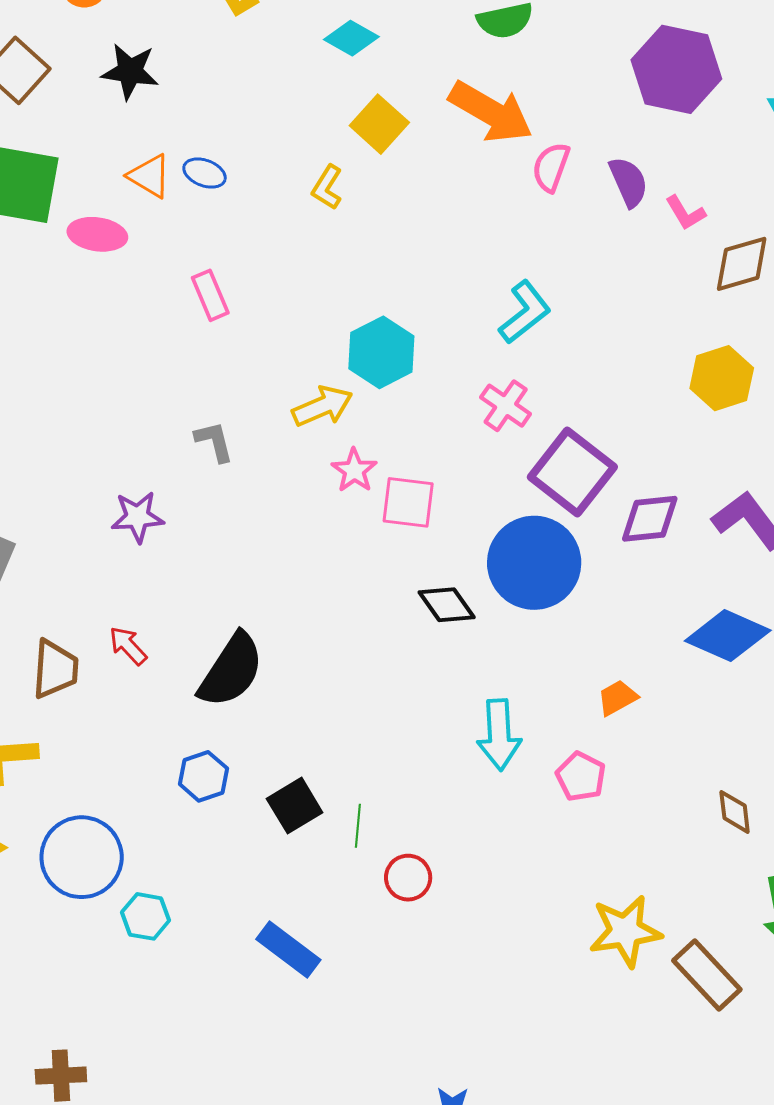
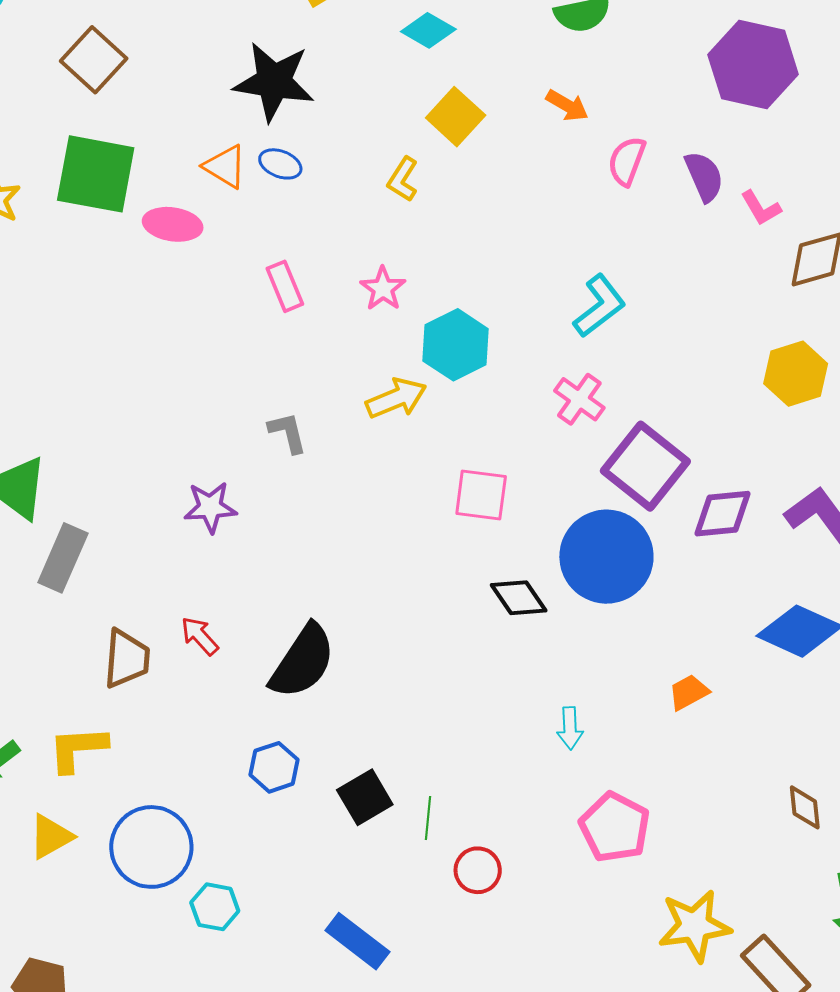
black star: (130, 71) -> (274, 82), moved, size x1.4
orange arrow: (491, 112) -> (567, 105), size x0.5
pink star: (354, 470) -> (383, 289), moved
cyan arrow: (499, 735) -> (570, 728), size x0.6
pink pentagon: (581, 777) -> (615, 827), moved, size x1.4

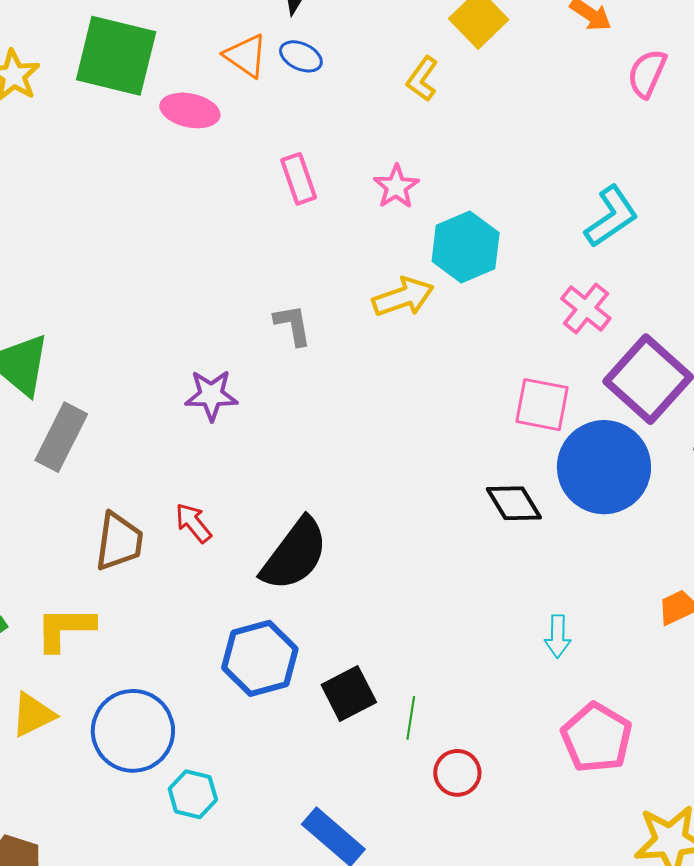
pink square: (481, 495) -> (542, 405), moved
blue hexagon: (274, 767) -> (260, 658), size x1.5

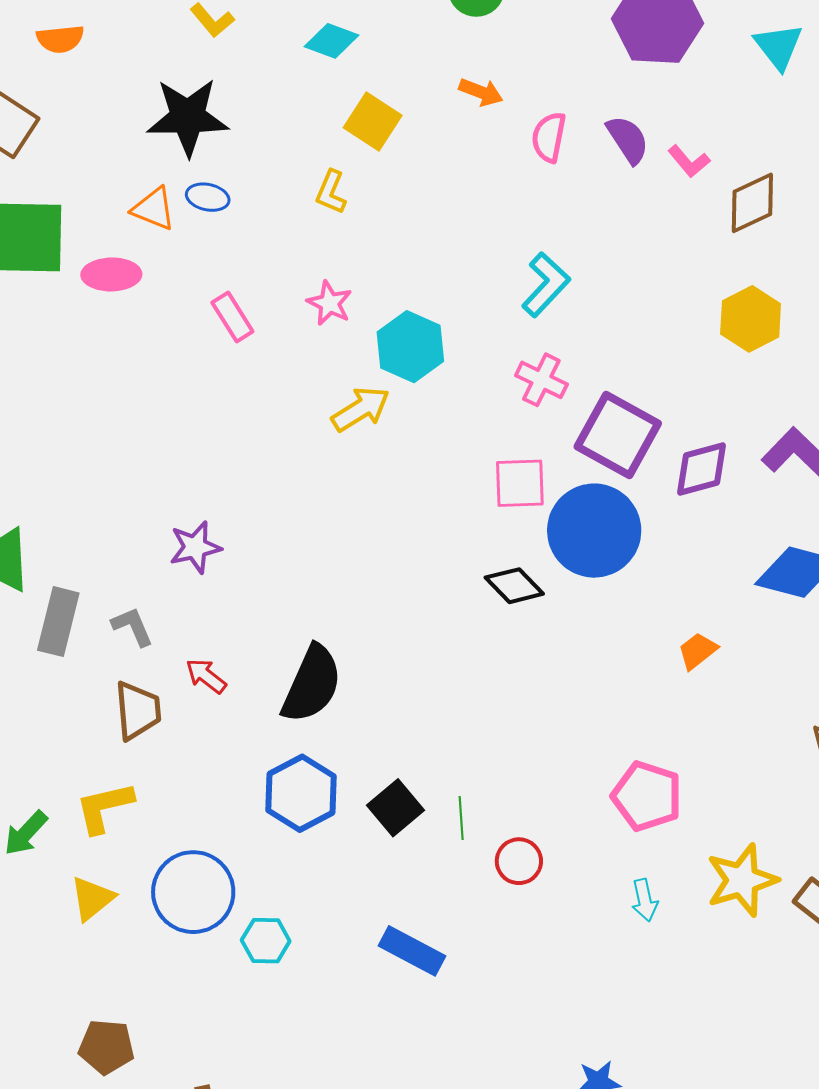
gray L-shape: (293, 325) -> (132, 627), moved
cyan arrow: (558, 636) -> (645, 900), moved

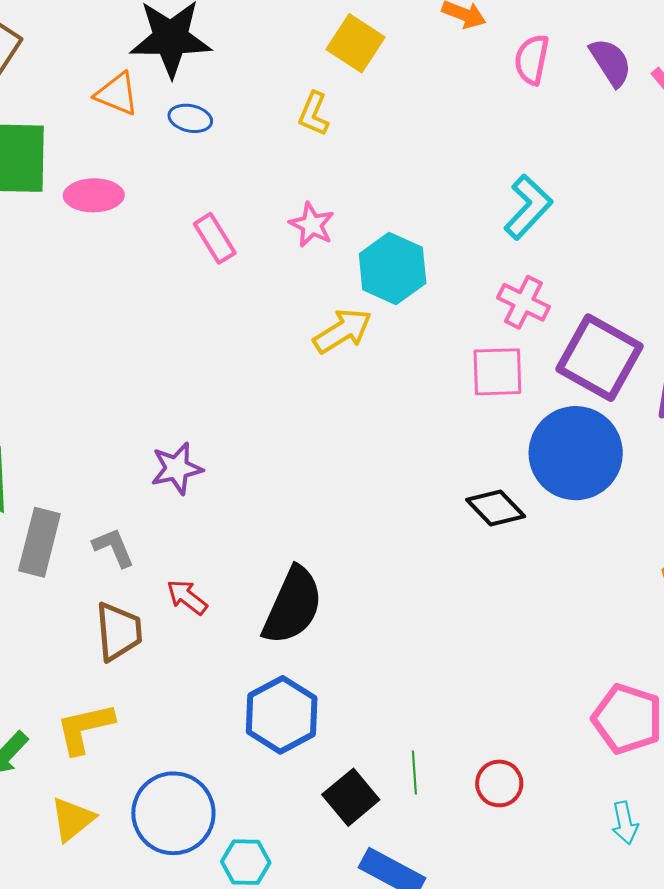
orange triangle: (154, 209) -> (117, 94), moved
pink square: (520, 483) -> (497, 372), moved
black square: (395, 808) -> (351, 797), moved
green line: (461, 818) -> (414, 772), moved

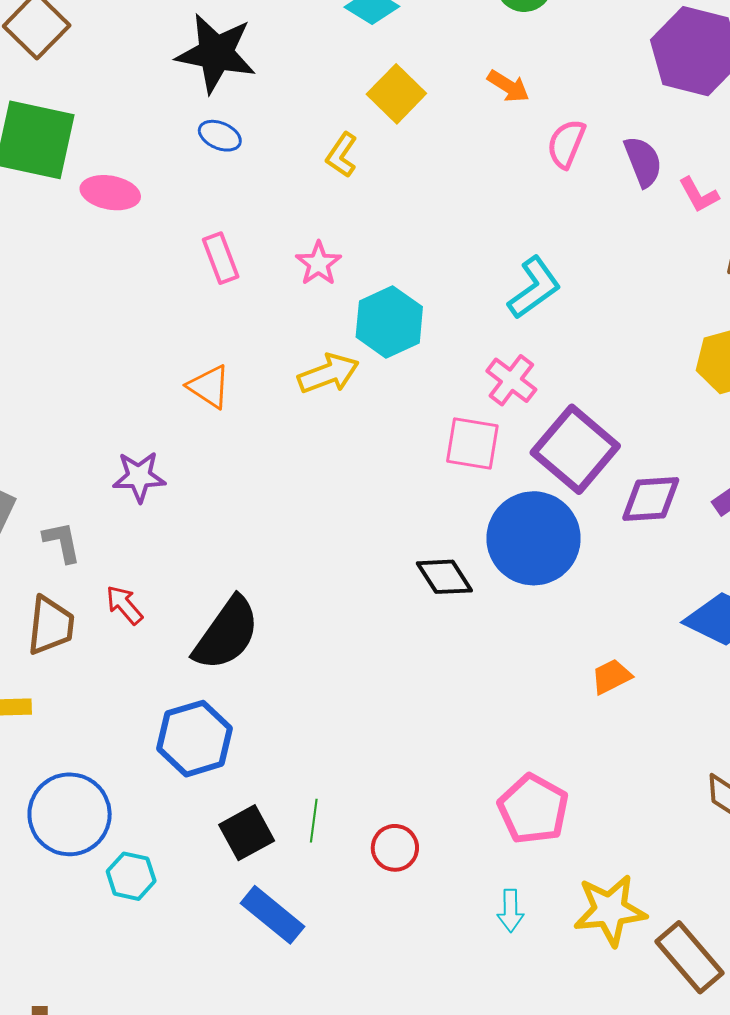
orange triangle: (117, 94) -> (209, 387), moved

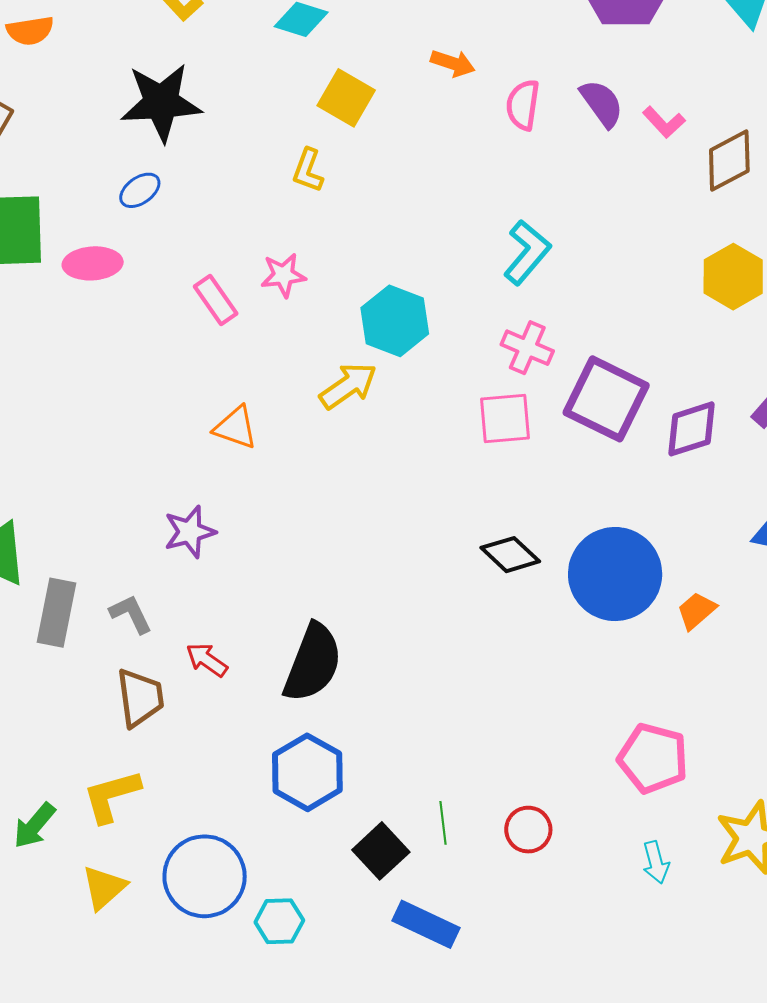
blue ellipse: (220, 136) -> (140, 190), moved, turned -45
pink star: (319, 263) -> (283, 275), moved, turned -30
blue circle: (534, 538) -> (615, 574), moved

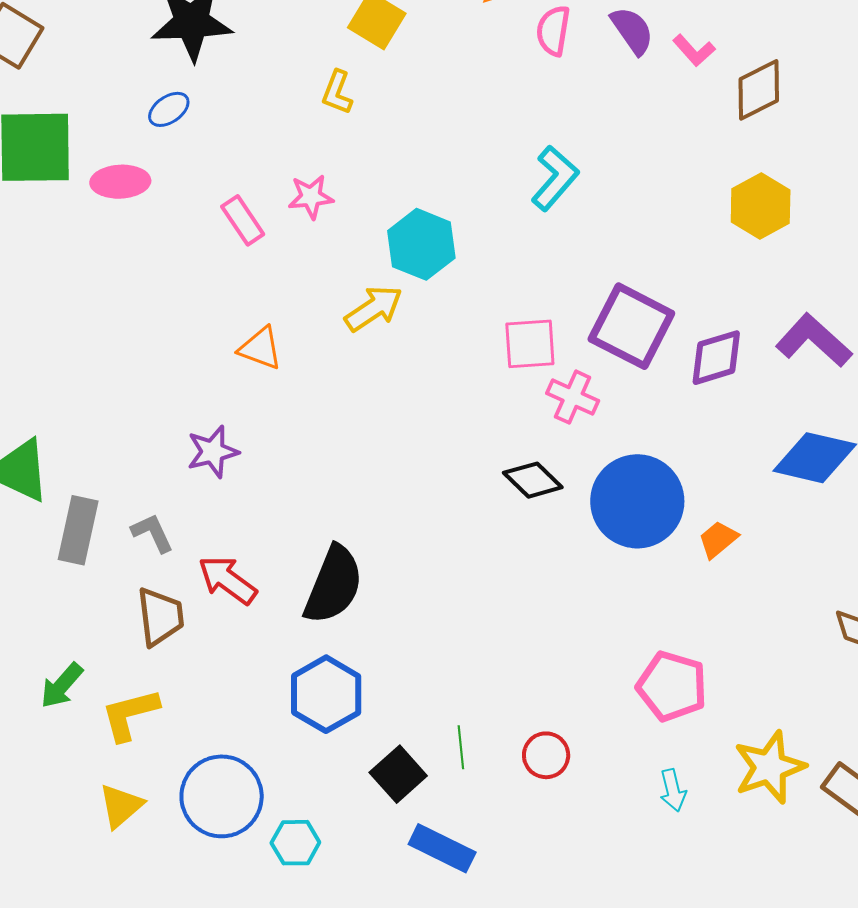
pink cross: (527, 348) -> (573, 397), moved
red arrow: (207, 660) -> (227, 580), size x1.4
green arrow: (34, 826) -> (62, 686), moved

